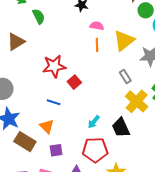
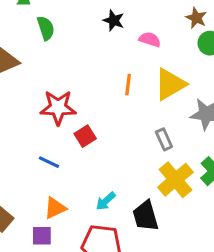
pink semicircle: (97, 26) -> (150, 39), moved
orange triangle: (47, 126) -> (55, 208), moved, turned 42

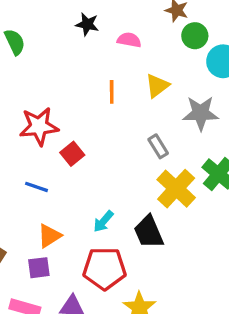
yellow triangle: (170, 84) -> (157, 86), size x0.7

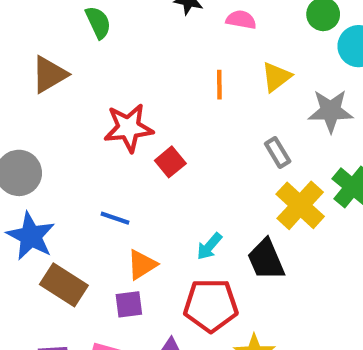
blue line: (36, 187) -> (115, 218), moved

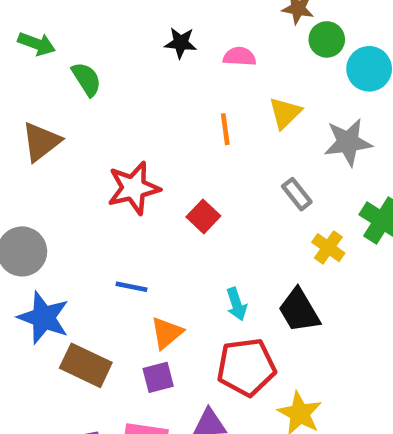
red square: (170, 162) -> (203, 216), moved
yellow cross: (300, 205) -> (328, 248), size x0.6
cyan arrow: (209, 246) -> (237, 304), turned -52

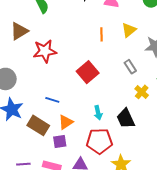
red star: (134, 188) -> (45, 51), moved
red square: (203, 216) -> (88, 72), size x1.5
brown rectangle: (86, 365) -> (38, 125), moved

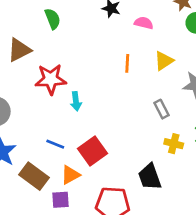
red square: (88, 72) -> (92, 151), moved
yellow cross: (142, 92) -> (174, 144), turned -32
cyan arrow: (98, 113) -> (76, 101), moved

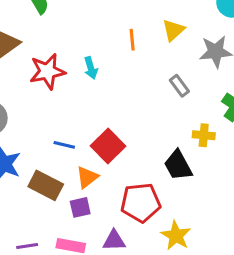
cyan arrow: (76, 101) -> (91, 68), moved
yellow cross: (174, 144) -> (204, 135), moved

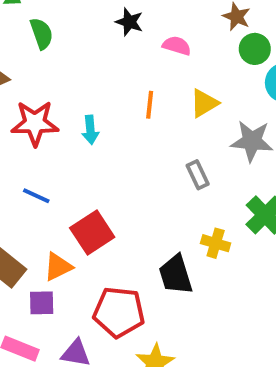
blue line: (64, 145) -> (36, 196), moved

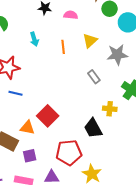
cyan arrow: (90, 130) -> (34, 39), moved
blue line: (36, 196) -> (15, 93), moved
orange triangle: (58, 267) -> (27, 128), moved, turned 49

